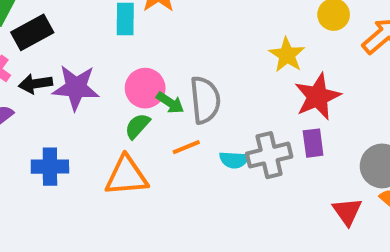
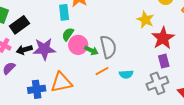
green semicircle: (137, 126) -> (68, 34), moved
gray cross: (269, 155) -> (157, 83), moved
orange triangle: (126, 176) -> (61, 82), moved

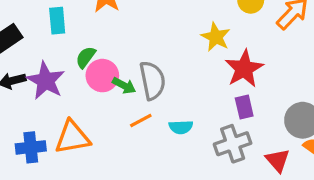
cyan rectangle: (64, 12) -> (57, 21), moved
purple star: (44, 49) -> (46, 81), turned 30

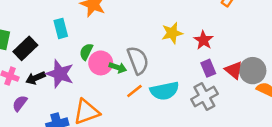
yellow star: (216, 37) -> (172, 33), moved, turned -30
red star: (244, 69) -> (203, 40), size x0.7
cyan semicircle: (181, 127) -> (165, 91), size x1.6
red triangle: (278, 160) -> (234, 70), moved

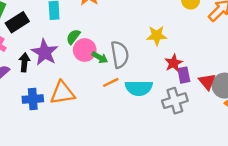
red star: (203, 40) -> (174, 63), moved
black arrow: (35, 78) -> (24, 62), moved, turned 108

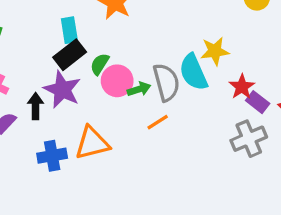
black rectangle: (17, 22) -> (70, 55), moved
green arrow: (100, 57) -> (139, 89), turned -42
purple rectangle: (184, 75) -> (258, 102), turned -35
cyan semicircle: (139, 88) -> (193, 72), moved, turned 72

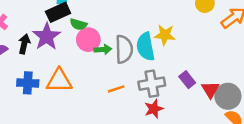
green semicircle: (100, 64) -> (78, 24), turned -119
red star: (242, 87) -> (154, 109), moved
orange line: (158, 122) -> (116, 89), moved
gray cross: (249, 139) -> (152, 84), moved

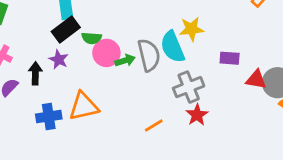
purple star: (47, 36) -> (59, 60), size x0.6
purple rectangle: (187, 80) -> (230, 58), moved, turned -35
orange line: (116, 89) -> (154, 126), moved
red triangle: (210, 90) -> (256, 80), turned -36

